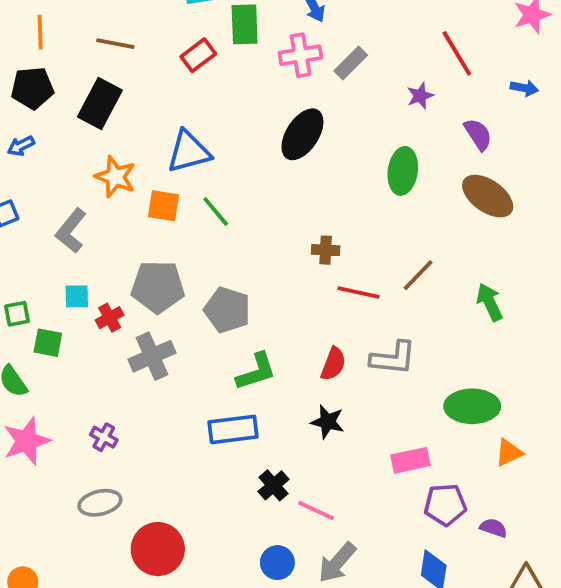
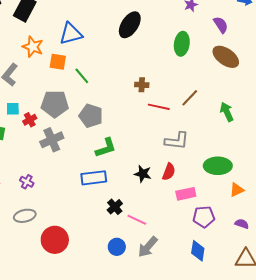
green line: (216, 211) -> (82, 76), moved
red semicircle: (333, 364) -> (169, 172), moved
purple semicircle: (493, 528) -> (242, 224), moved

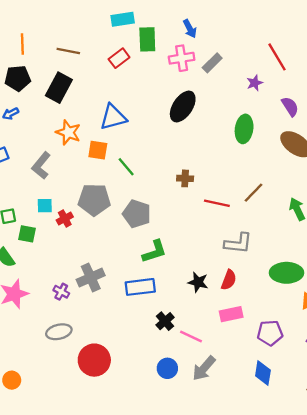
brown cross: (142, 85) -> (185, 178), moved
gray cross: (52, 140) -> (91, 278), moved
pink rectangle: (186, 194) -> (231, 314), moved

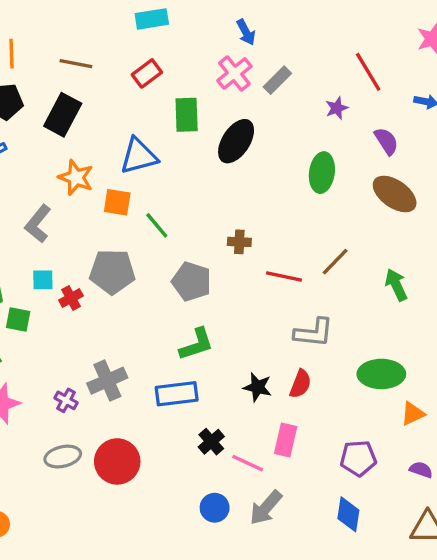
green rectangle: (147, 39) -> (187, 115), moved
pink cross: (182, 58) -> (234, 73), turned -30
gray pentagon: (137, 214) -> (191, 282), moved
pink rectangle: (231, 314) -> (286, 440), moved, turned -65
red circle: (94, 360) -> (117, 461), moved

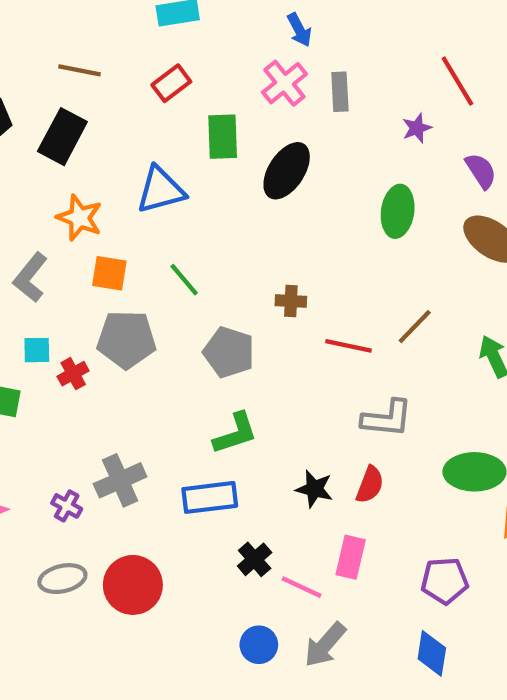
gray rectangle: (277, 80) -> (340, 92), turned -48
orange square: (117, 202) -> (109, 273), moved

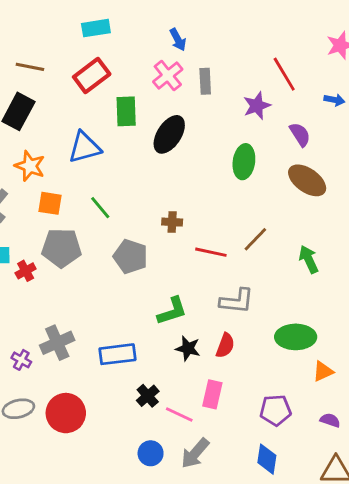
red rectangle: (171, 83) -> (92, 76), size x1.4
purple star: (417, 128) -> (257, 106), size x1.4
green L-shape: (235, 433) -> (172, 311), moved

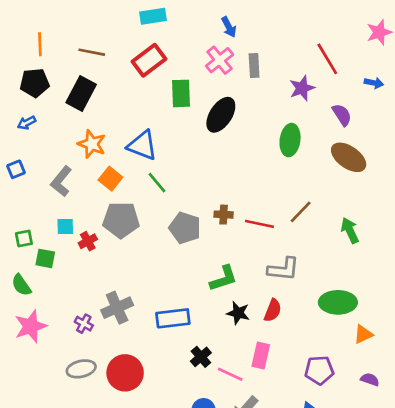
blue triangle: (84, 147) -> (142, 145), moved, turned 36
orange square: (50, 203) -> (110, 179), turned 30
brown cross: (172, 222) -> (224, 215), moved

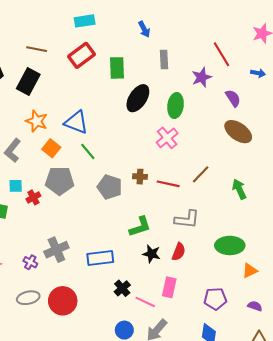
pink cross: (220, 60) -> (167, 138), moved
green rectangle: (181, 93) -> (117, 68), moved
green ellipse: (290, 140) -> (176, 106), moved

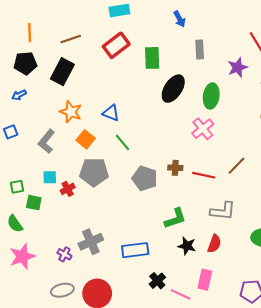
brown line: (37, 49) -> (71, 39), turned -30
blue triangle: (76, 122) -> (111, 113), size x0.7

